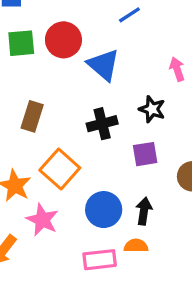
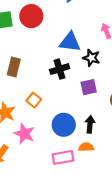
blue triangle: (103, 65) -> (70, 42), moved, turned -30
orange square: (60, 169) -> (34, 100), size x0.6

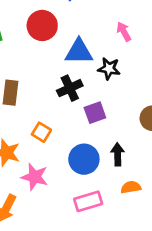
red circle: (31, 16) -> (42, 25), moved
purple square: (89, 87) -> (95, 113), moved
orange semicircle: (86, 147) -> (131, 187), moved

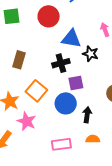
orange square: (41, 132) -> (36, 91), size x1.5
blue circle: (84, 159) -> (66, 103), moved

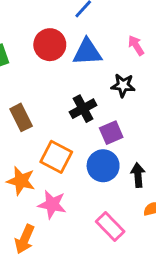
blue triangle: (71, 39) -> (87, 52), moved
brown rectangle: (19, 60) -> (21, 117), turned -30
pink rectangle: (61, 144) -> (110, 227), turned 66

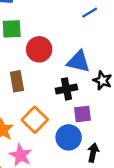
red circle: (50, 45) -> (39, 49), moved
blue triangle: (87, 52) -> (78, 62), moved

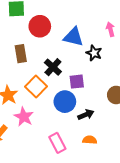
black cross: (66, 89) -> (53, 67), moved, turned -36
black arrow: (93, 153) -> (86, 115), turned 56

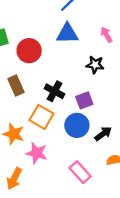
blue triangle: (73, 37) -> (67, 34), moved

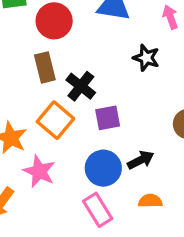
brown rectangle: (16, 85) -> (45, 67), moved
purple square: (84, 100) -> (108, 118), moved
blue circle: (77, 125) -> (103, 168), moved

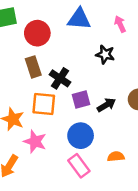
orange square: (55, 120) -> (44, 104), turned -30
black arrow: (141, 160) -> (106, 105), moved

